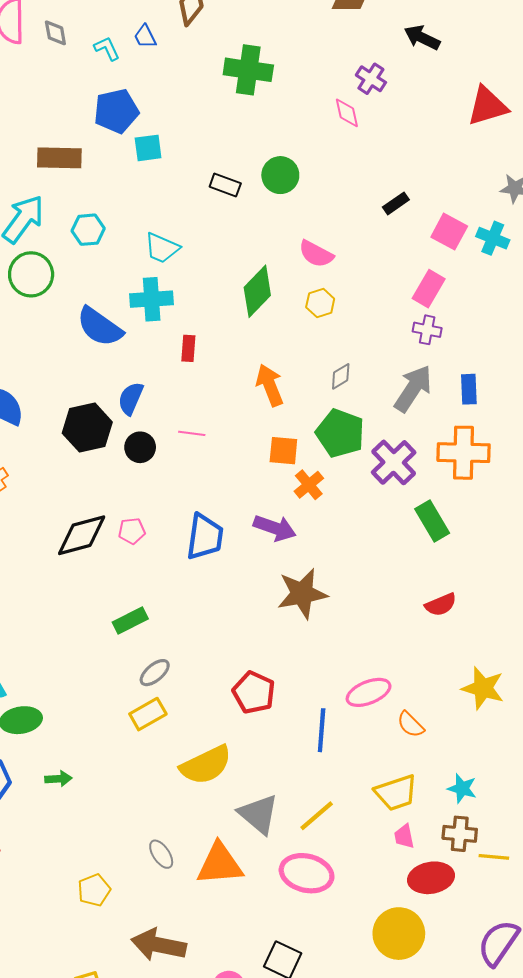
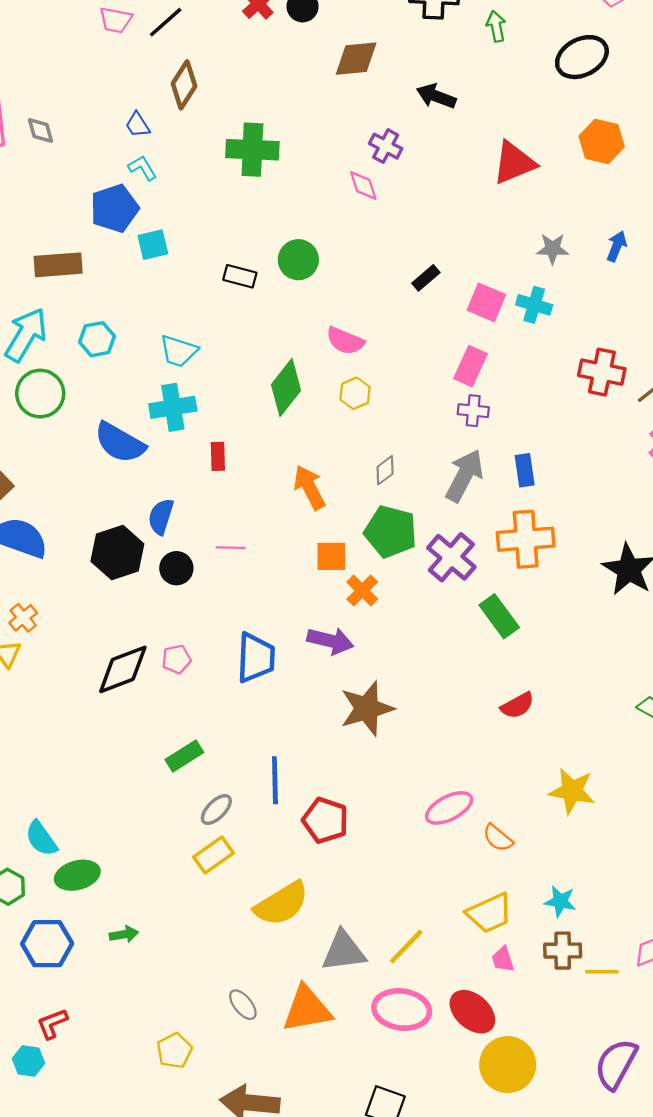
cyan L-shape: (107, 48) -> (142, 168), moved
blue line: (322, 730) -> (275, 780), moved
gray triangle: (259, 814) -> (344, 951), turned -42
red ellipse: (431, 878) -> (472, 1012), moved, turned 57

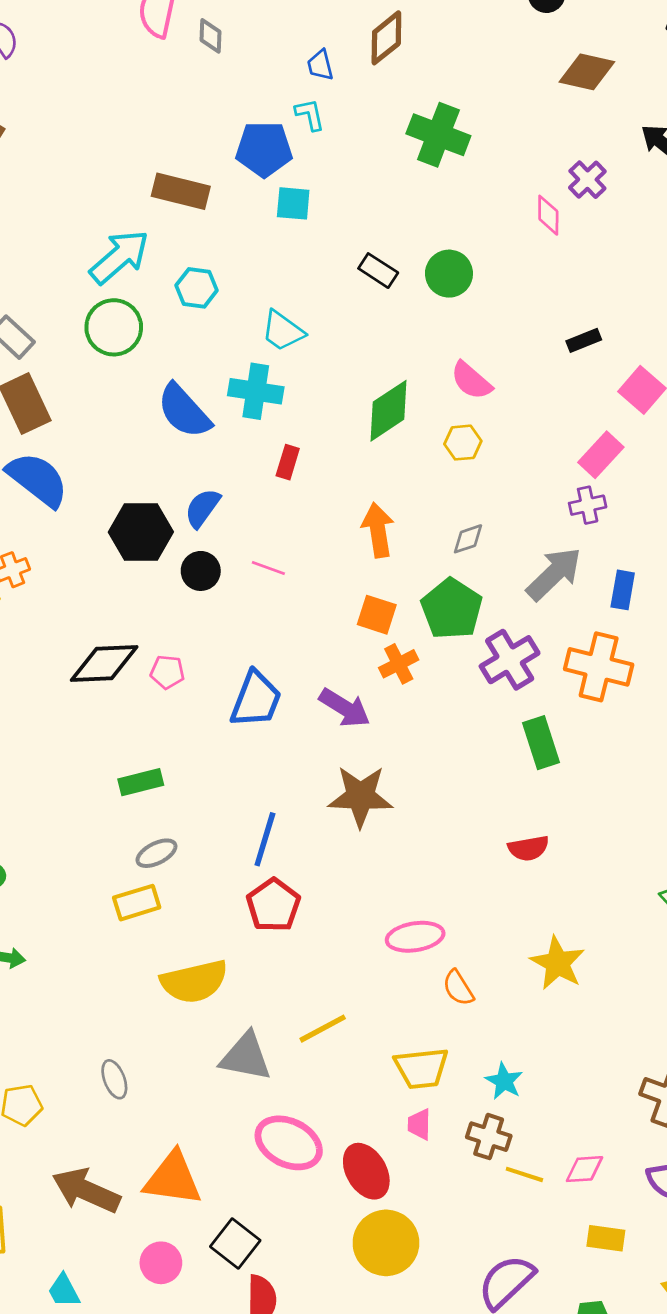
purple cross: (473, 411) -> (588, 505), turned -36
blue line: (275, 780) -> (265, 839), moved
yellow line: (406, 946) -> (323, 1029), moved
orange triangle: (307, 1009) -> (173, 1179), moved

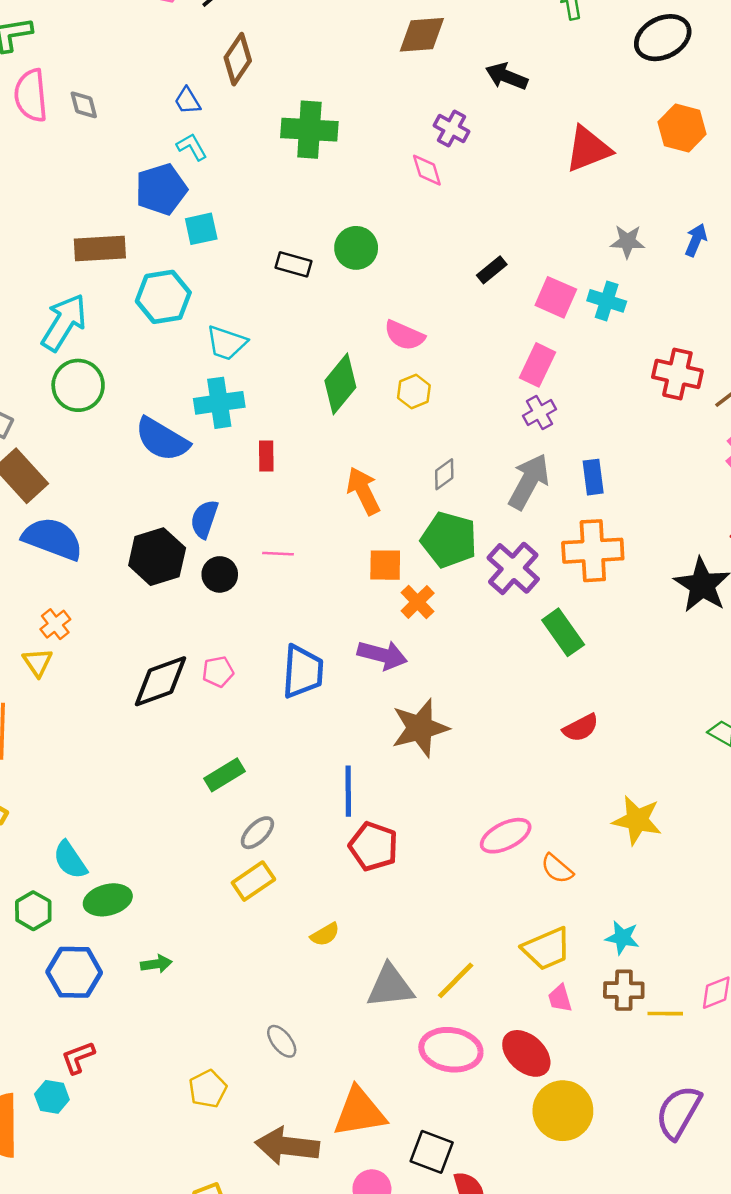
cyan hexagon: (197, 288) -> (163, 297), moved, size x1.4
yellow semicircle: (194, 982) -> (325, 934), size x0.5
yellow line: (323, 1029) -> (456, 980), moved

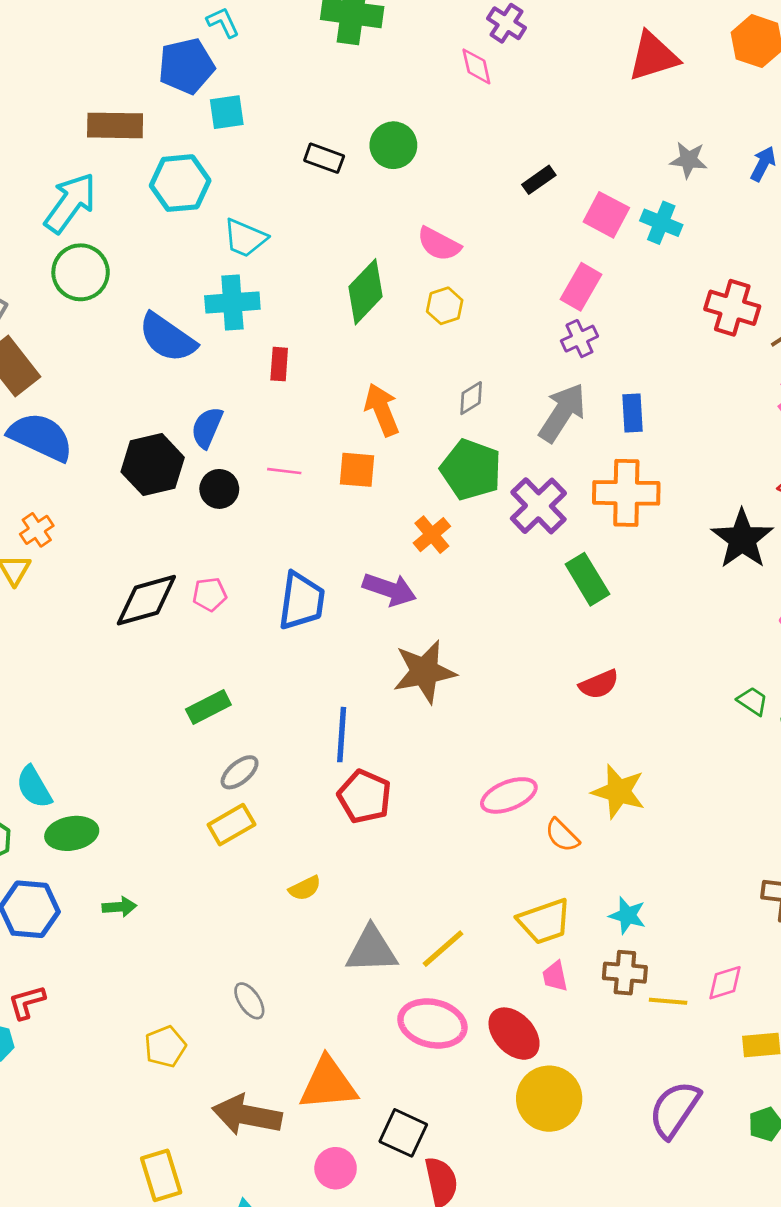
orange square: (385, 565) -> (357, 470), moved
yellow star: (637, 820) -> (619, 792), moved

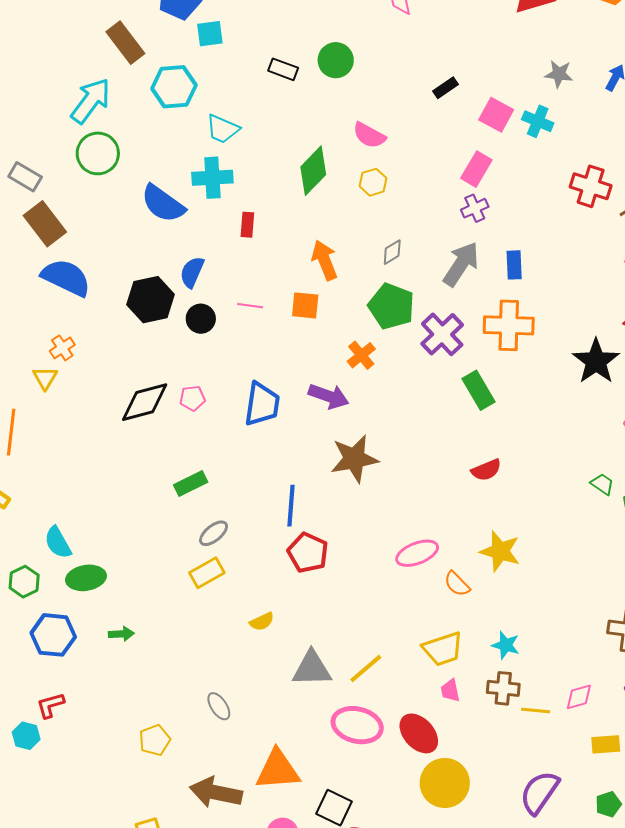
brown rectangle: (115, 125) -> (125, 43), turned 51

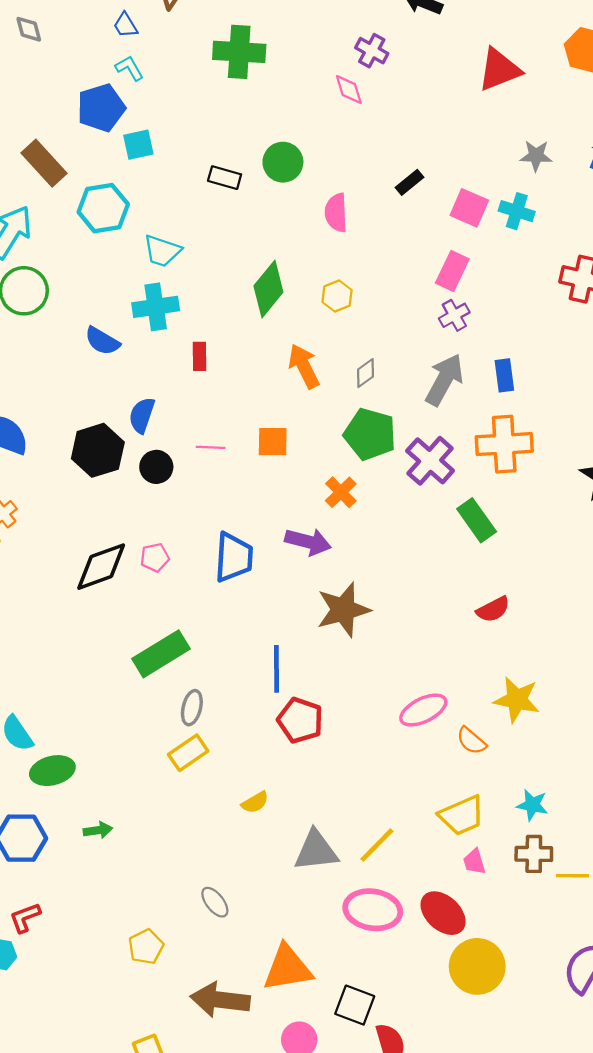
pink semicircle: (369, 135) -> (336, 213), moved, turned 64
blue semicircle: (163, 204) -> (102, 341), size x0.7
orange arrow: (325, 260) -> (304, 366), moved
green rectangle: (191, 484) -> (161, 654), size x1.5
gray ellipse: (214, 533) -> (192, 708), turned -32

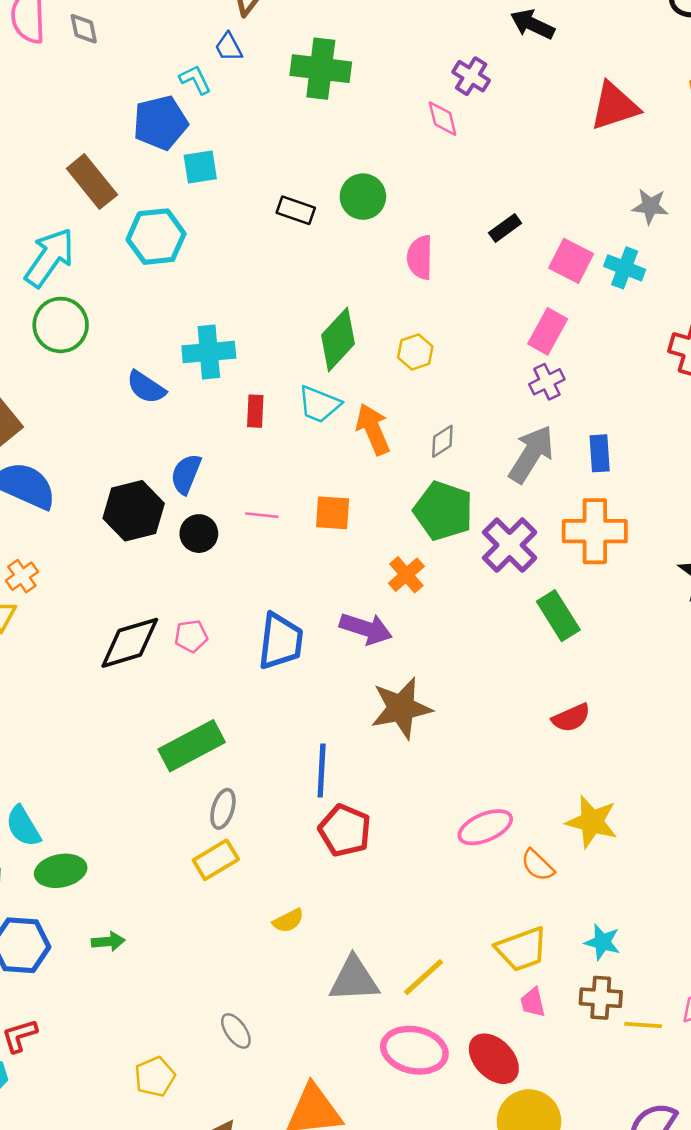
blue trapezoid: (125, 25) -> (229, 47), moved
cyan trapezoid: (162, 251) -> (319, 404), moved

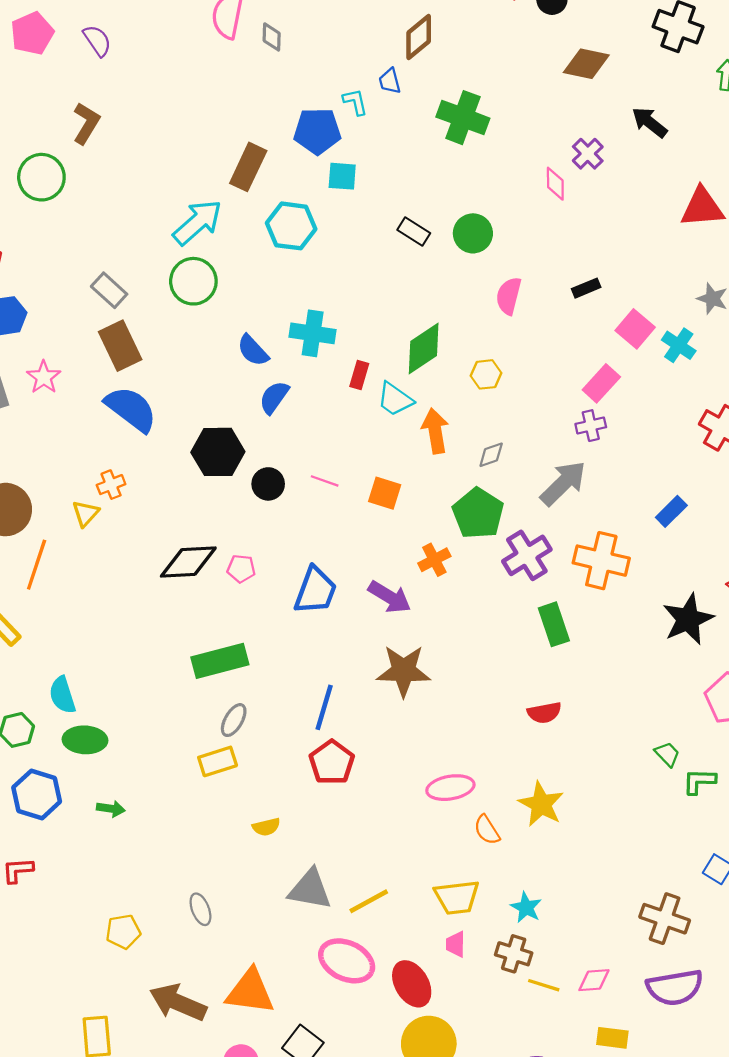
brown rectangle: (92, 182) -> (248, 167), turned 51
red rectangle: (255, 411) -> (359, 375), moved
blue rectangle: (600, 453) -> (671, 511), moved, turned 36
blue semicircle: (186, 474) -> (274, 397), moved

